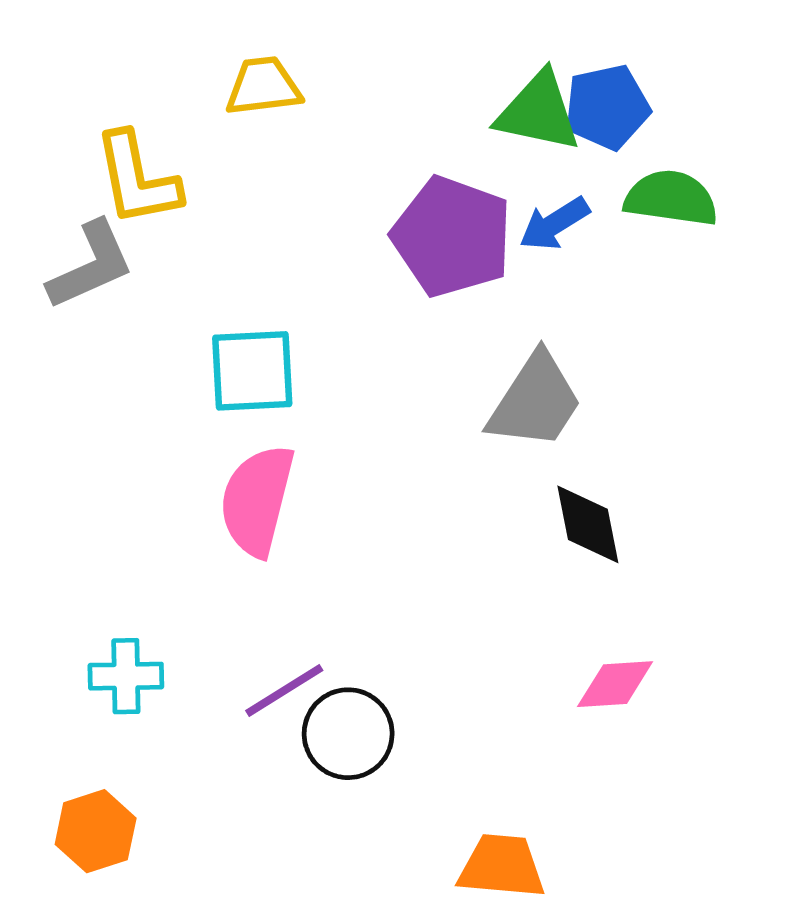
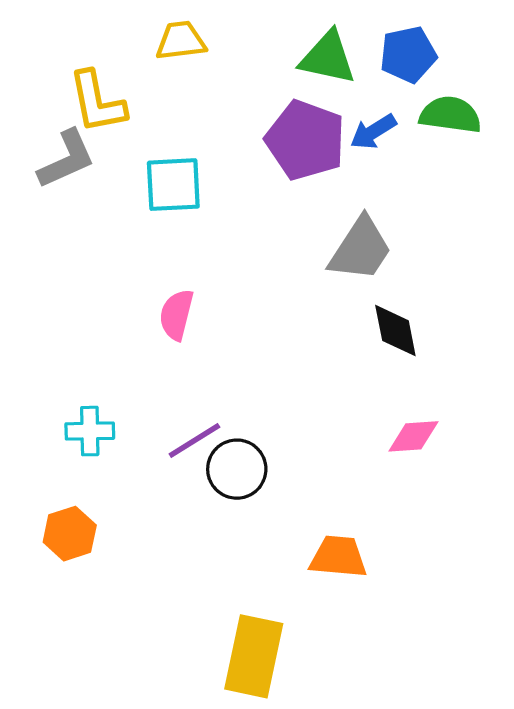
green triangle: (538, 112) -> (328, 58), moved
cyan square: (252, 371) -> (173, 185), moved
pink semicircle: (257, 500) -> (176, 315), size x0.7

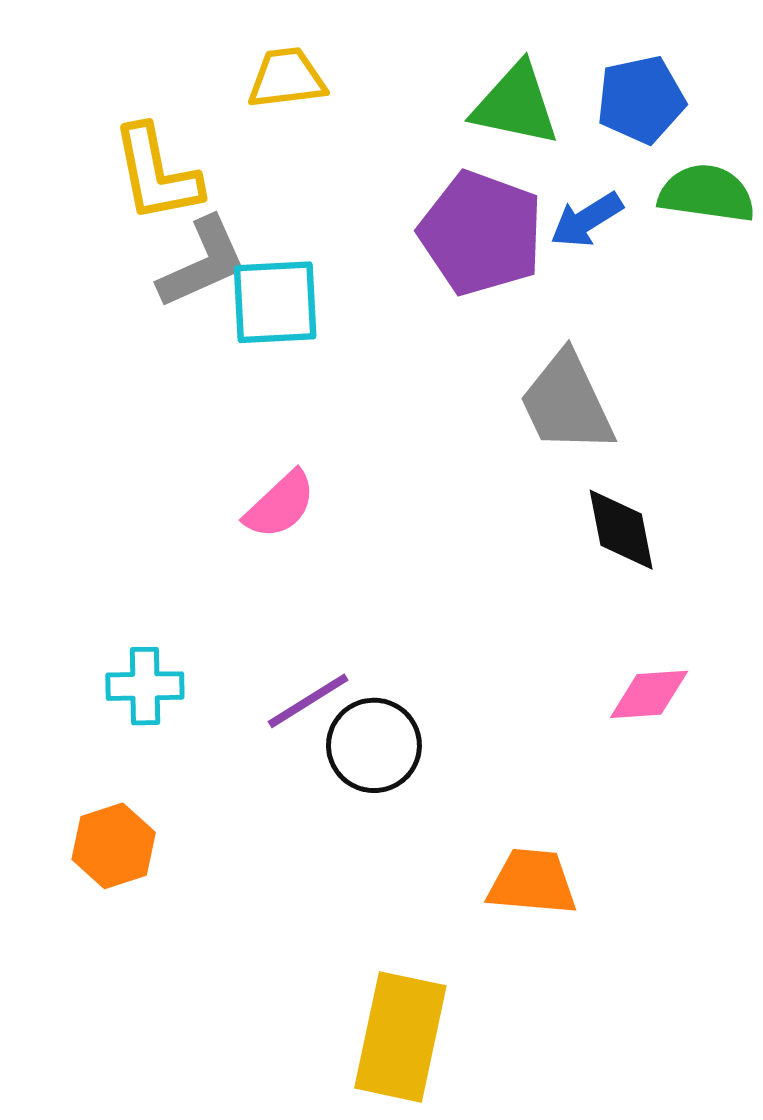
gray L-shape: (67, 159) -> (203, 263), moved
gray trapezoid: (361, 249) -> (567, 403), turned 122
pink semicircle: (176, 315) -> (280, 505), turned -147

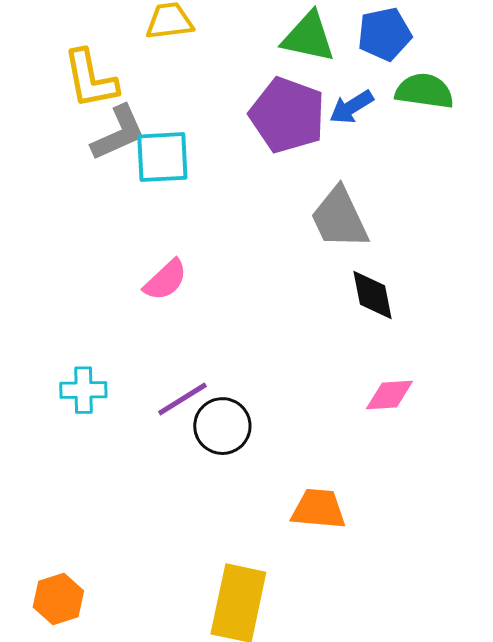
orange hexagon: (114, 846) -> (58, 599), moved

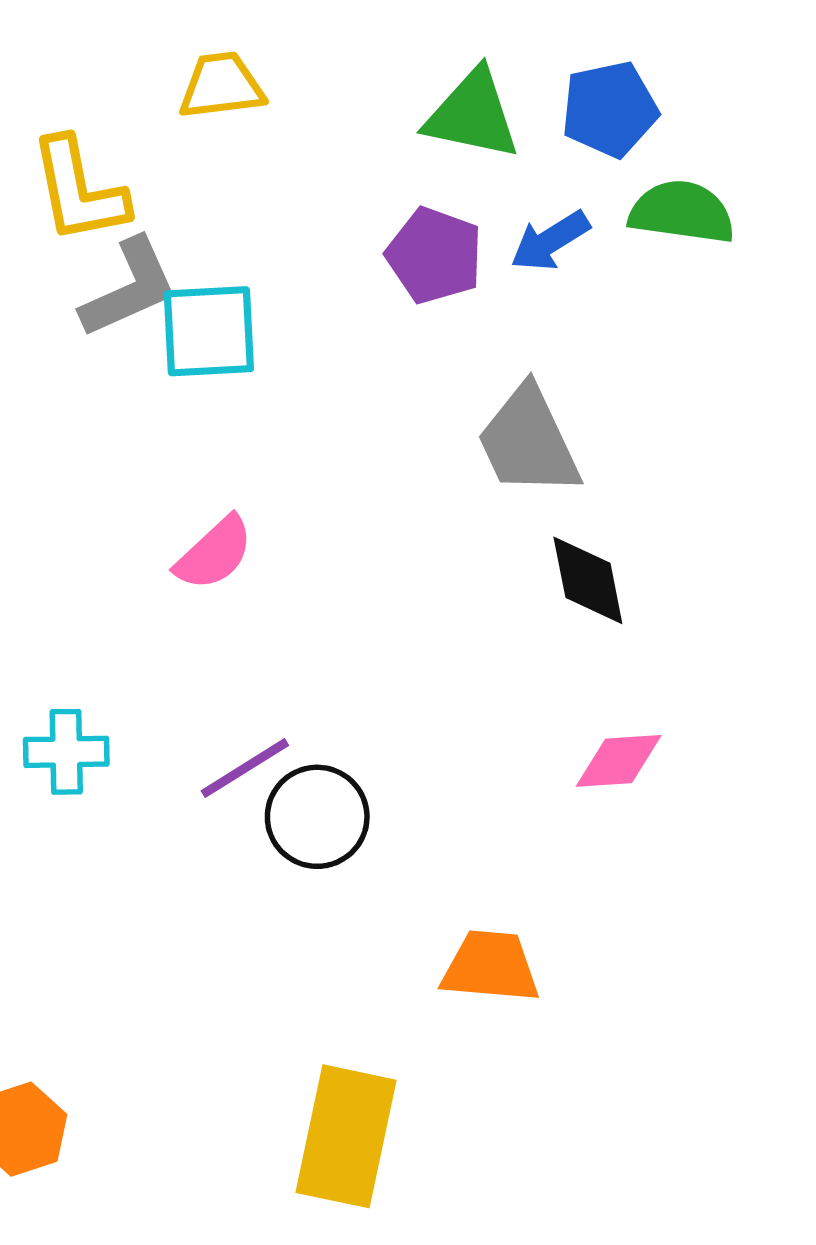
purple pentagon: (287, 115) -> (435, 255), size x0.7

